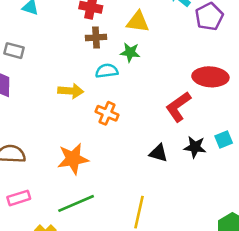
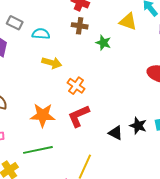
yellow triangle: (138, 22) -> (128, 22), moved
cyan semicircle: (107, 71) -> (41, 34), moved
red L-shape: (178, 107) -> (79, 116), moved
black triangle: (158, 153) -> (115, 133), moved

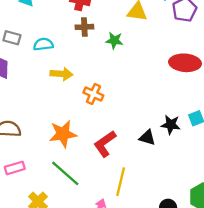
red L-shape: (79, 116) -> (105, 144), moved
green line: (38, 150) -> (65, 173), turned 64

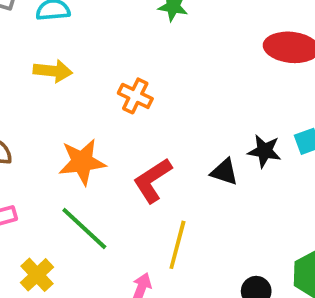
yellow arrow: (62, 74) -> (53, 71), moved

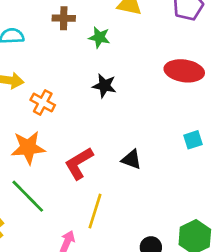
orange cross: (135, 96) -> (43, 102), moved
black star: (264, 151) -> (104, 86), moved

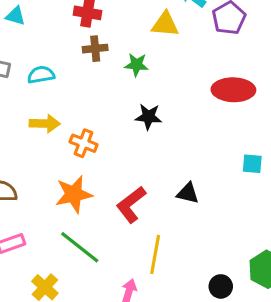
cyan square: (193, 140) -> (252, 164), turned 30

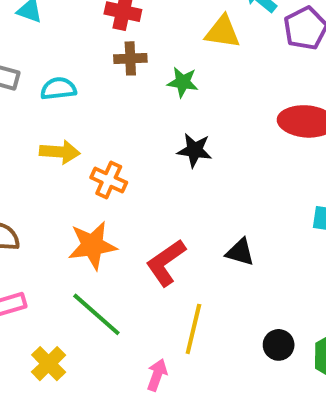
black circle: (221, 286) -> (279, 345), moved

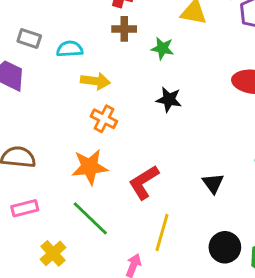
yellow arrow: (60, 152) -> (95, 81), moved
black triangle: (240, 252) -> (213, 183), moved, turned 35
black circle: (279, 345) -> (225, 247), size x1.4

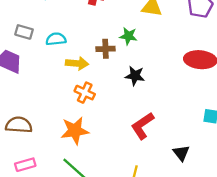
brown cross: (124, 29) -> (105, 49), moved
red L-shape: (144, 182) -> (142, 126), moved
black triangle: (213, 183) -> (181, 153), moved

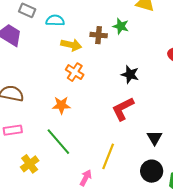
black star: (135, 76) -> (130, 74), moved
orange star: (75, 131) -> (61, 105), size x0.7

